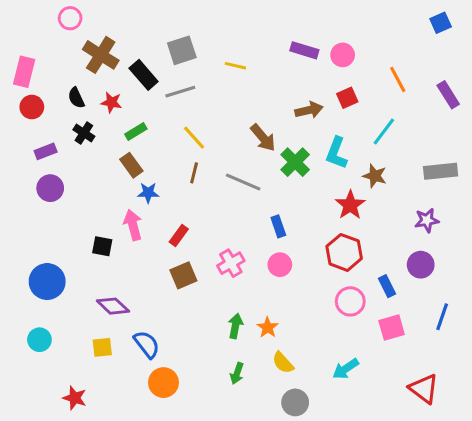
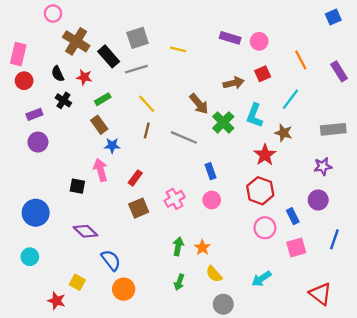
yellow square: (102, 347) -> (77, 282), moved, turned 35

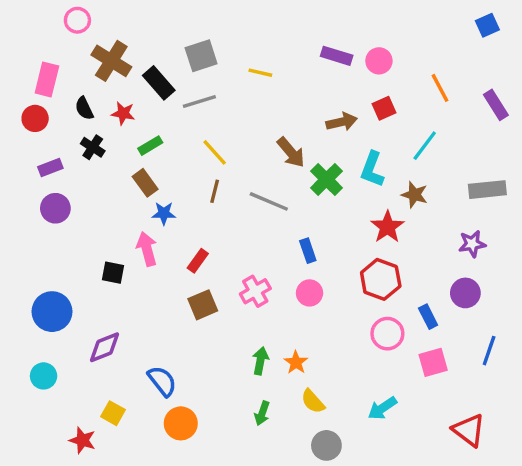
pink rectangle: (18, 54) -> (47, 79), moved
purple diamond: (85, 231) -> (105, 347), moved, turned -65

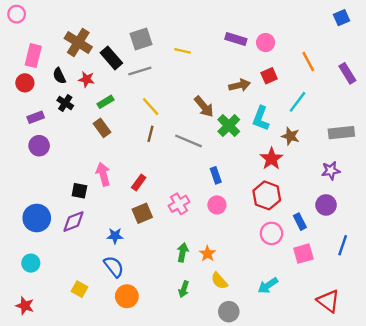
pink circle: (77, 20) -> (17, 14), moved
blue star: (164, 213) -> (115, 236), moved
purple diamond: (105, 347) -> (73, 222), moved
red star: (82, 440) -> (25, 306), moved

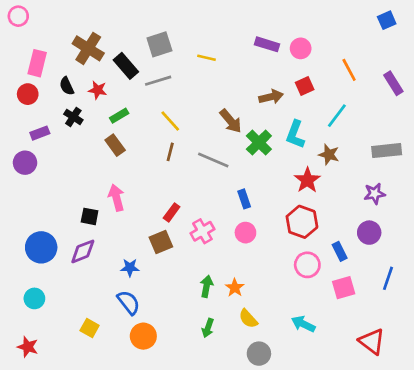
purple circle: (39, 146) -> (25, 163), moved
red rectangle: (139, 182) -> (172, 212), moved
cyan arrow: (268, 286) -> (303, 324), turned 60

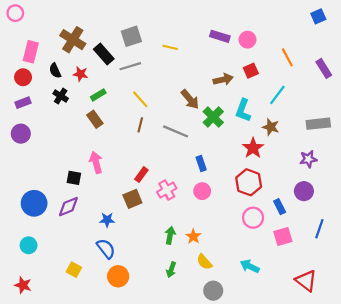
purple rectangle: (40, 133) -> (23, 103), moved

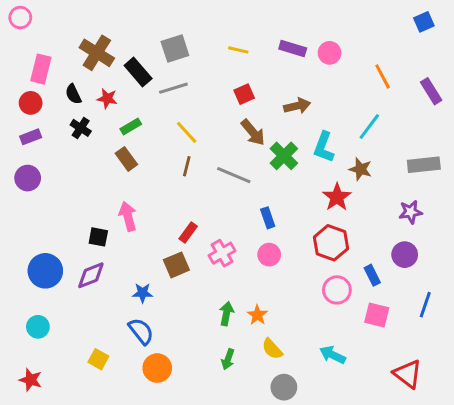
yellow line: (170, 47) -> (238, 50), moved
red square: (251, 71) -> (244, 94), moved
pink square: (283, 236) -> (377, 315), turned 30

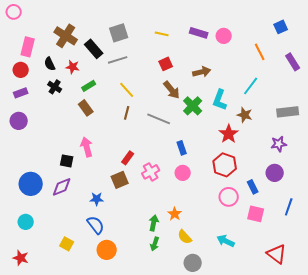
blue square: (424, 22) -> (281, 27), moved
green arrow: (226, 314) -> (154, 223), moved

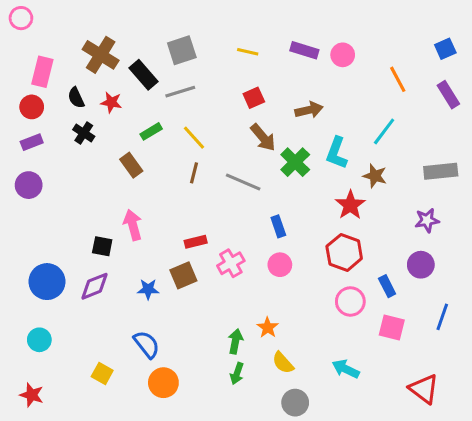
blue square: (281, 27) -> (445, 49), moved
green rectangle: (89, 86) -> (151, 131), moved
red rectangle: (128, 158) -> (196, 242), turned 40
blue star: (97, 199) -> (148, 289), moved

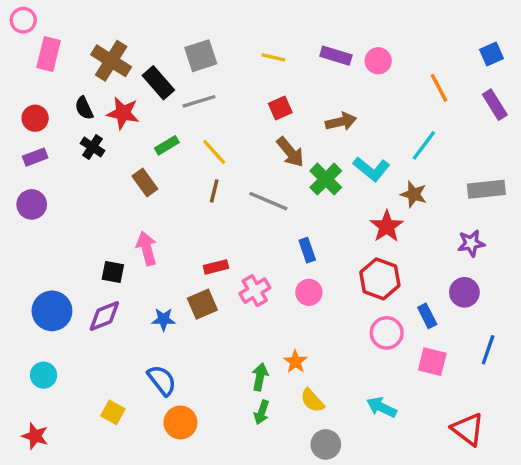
pink rectangle: (42, 72) -> (49, 54), moved
red star: (111, 102) -> (123, 113), size x1.4
cyan L-shape: (337, 153) -> (371, 169), turned -72

